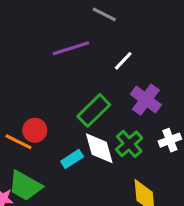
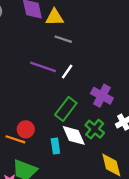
purple line: (71, 48) -> (43, 67), turned 45
white line: (123, 61) -> (67, 72), moved
cyan rectangle: (72, 159) -> (55, 146), turned -56

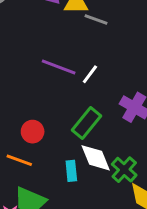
gray line: (63, 39) -> (96, 19), moved
red circle: (26, 129) -> (33, 132), moved
green cross: (95, 129) -> (124, 170), moved

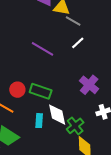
white line: (90, 74) -> (78, 43), moved
green rectangle: (87, 123) -> (41, 91), moved, turned 60

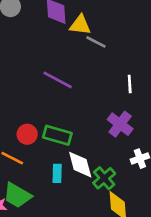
white line: (78, 43) -> (130, 84), moved, turned -48

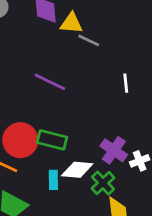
purple cross: (120, 124) -> (114, 150), moved
red circle: (27, 134) -> (20, 140), size x1.6
white diamond: (80, 165) -> (77, 170), turned -68

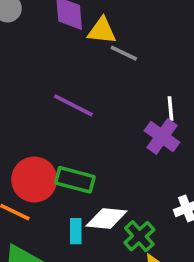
purple cross: (114, 150) -> (162, 136), moved

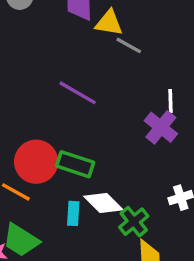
white diamond: (107, 219) -> (103, 203), turned 36

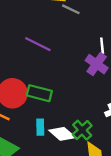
white diamond: (103, 203) -> (62, 134), moved

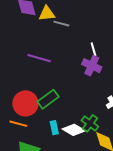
green rectangle: (39, 93) -> (48, 99), turned -40

